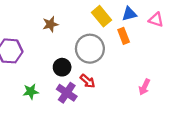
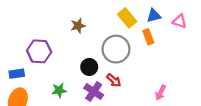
pink arrow: (144, 87) -> (161, 93), moved

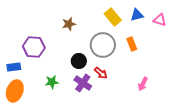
orange rectangle: (148, 37) -> (132, 44), moved

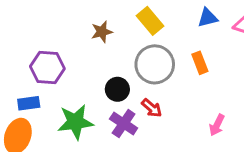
yellow rectangle: (113, 17) -> (150, 21), moved
blue rectangle: (14, 67) -> (29, 103), moved
green star: (52, 82) -> (75, 122), size x1.6

